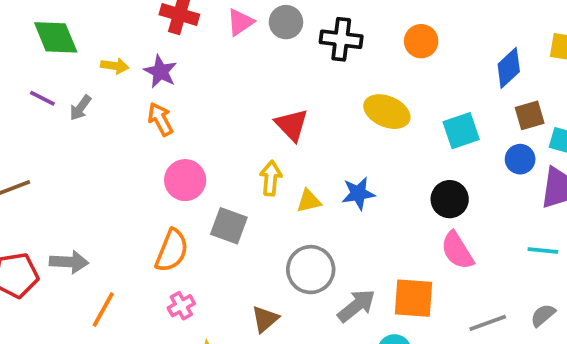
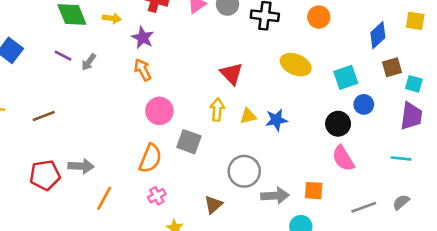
yellow arrow: (115, 66) -> (112, 18), moved
blue circle: (520, 159) -> (364, 104), moved
yellow triangle: (309, 201) -> (248, 116), moved
orange square: (413, 298) -> (314, 191), size x0.7
gray arrow: (356, 306) -> (275, 196), turned 36

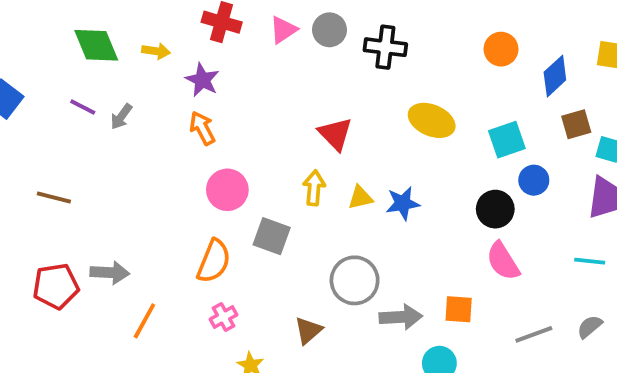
orange circle: (319, 17) -> (501, 49), moved
brown line: (44, 116) -> (54, 198), turned 35

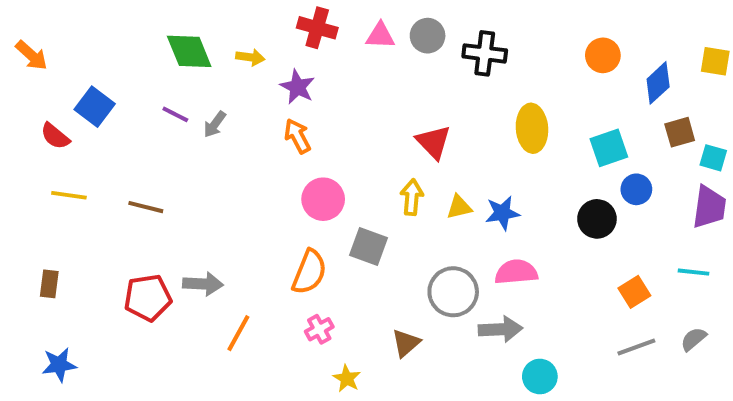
pink triangle: (283, 30) -> (380, 36), turned 36
yellow ellipse: (432, 120) -> (532, 128), turned 63
pink semicircle: (503, 261) -> (516, 272), moved, turned 117
orange square: (459, 309) -> (634, 292), moved, turned -36

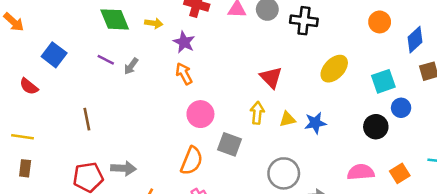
yellow ellipse: (532, 128) -> (334, 69), turned 48
red semicircle: (55, 136) -> (29, 86), moved
yellow line: (69, 195) -> (23, 137), moved
brown line: (146, 207) -> (87, 119), turned 65
pink semicircle: (516, 272) -> (361, 172), moved

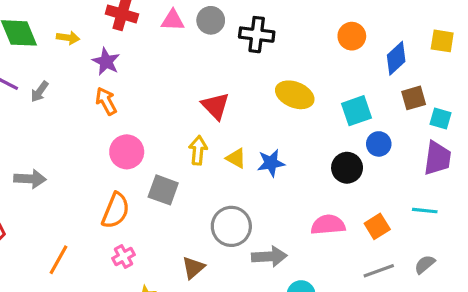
yellow ellipse: (334, 69) -> (295, 95), turned 68
yellow triangle: (287, 119) -> (236, 158), turned 42
gray arrow: (123, 168) -> (30, 179), moved

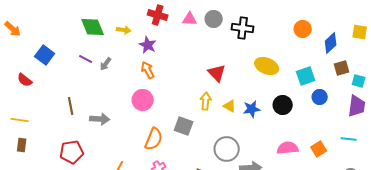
pink circle: (127, 152) -> (143, 100), moved
black circle: (347, 168) -> (283, 105), moved

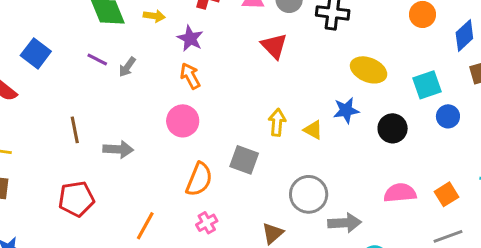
red triangle: (217, 73) -> (274, 46), moved
blue star: (252, 109) -> (346, 110), moved

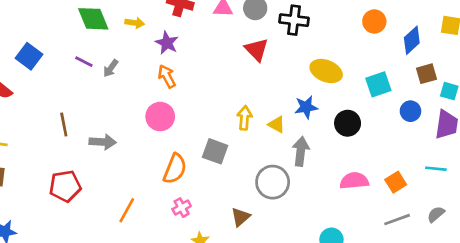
red triangle: (274, 46) -> (257, 50), moved
blue circle: (448, 116) -> (410, 111), moved
gray arrow: (345, 223) -> (301, 151), moved, turned -80

